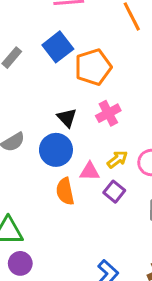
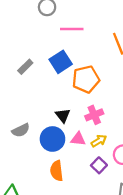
yellow arrow: (117, 159) -> (99, 141), moved
pink triangle: (90, 172) -> (78, 139), moved
purple square: (114, 192) -> (99, 165), moved

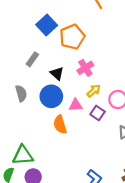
gray rectangle: (25, 67) -> (32, 59), moved
gray semicircle: (21, 130) -> (21, 93), turned -70
pink triangle: (78, 139) -> (76, 105), moved

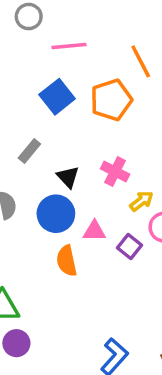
orange pentagon: (72, 37) -> (111, 100), moved
pink cross: (85, 68) -> (115, 171), turned -35
yellow arrow: (94, 91) -> (141, 201), moved

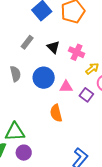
black triangle: (68, 177) -> (53, 47), moved
orange semicircle: (67, 261) -> (56, 113), moved

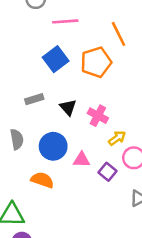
gray rectangle: (27, 42) -> (34, 99), turned 32
orange semicircle: (56, 113) -> (42, 180), moved, turned 120

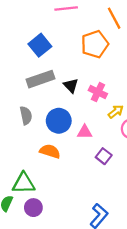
blue square: (56, 59) -> (40, 45), moved
gray rectangle: (34, 99) -> (40, 79), size x1.6
purple square: (108, 172) -> (104, 156), moved

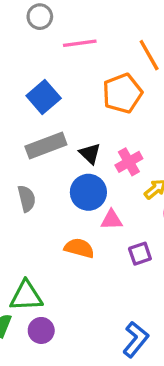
pink cross: (98, 92) -> (129, 162), turned 36
blue circle: (59, 121) -> (88, 192), moved
orange semicircle: (50, 151) -> (79, 248), moved
purple square: (104, 156) -> (140, 254), turned 35

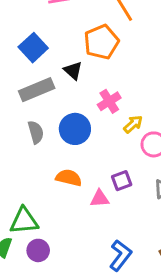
black triangle: (90, 154) -> (73, 71), moved
gray semicircle: (27, 199) -> (36, 132), moved
pink triangle: (112, 220) -> (100, 199), moved

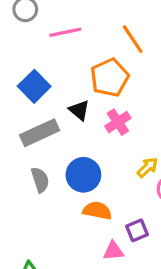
pink cross: (109, 101) -> (118, 122), moved
orange semicircle: (69, 178) -> (97, 211), moved

